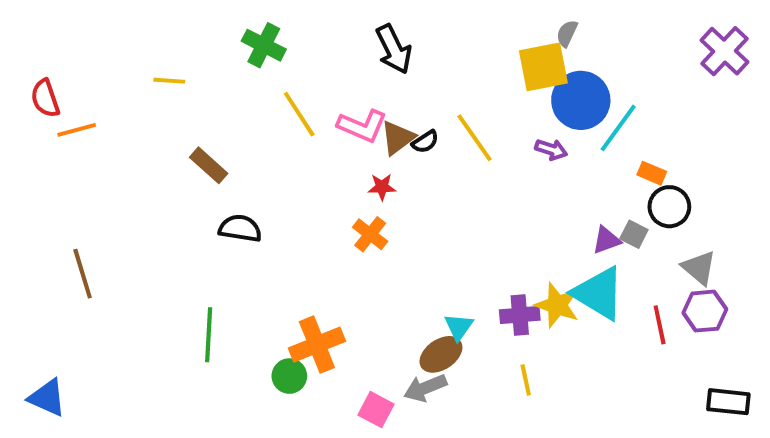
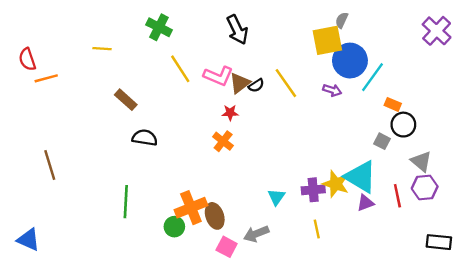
purple triangle: (606, 240) -> (365, 203), moved
brown ellipse: (441, 354) -> (215, 216), moved, turned -75

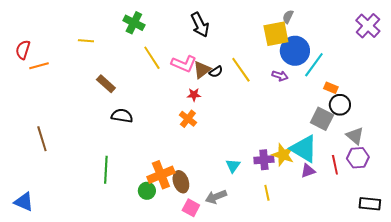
red semicircle: (27, 59) -> (23, 50), turned 36
gray square: (382, 141) -> (322, 119), size x1.6

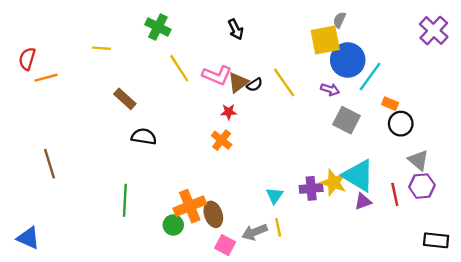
black arrow: (200, 25) -> (236, 29), size x0.7
gray square: (322, 119) -> (347, 120), moved
yellow line: (267, 193) -> (278, 227), moved

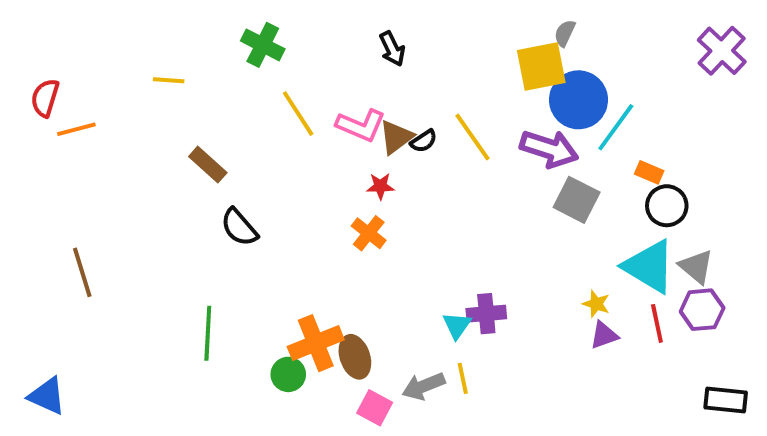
purple arrow: (330, 89) -> (549, 149), size x1.8
black semicircle: (144, 137) -> (239, 227), turned -140
cyan triangle: (358, 175) -> (649, 267), moved
yellow star: (334, 183) -> (596, 304), moved, size x0.6
purple cross: (311, 188) -> (486, 314), moved

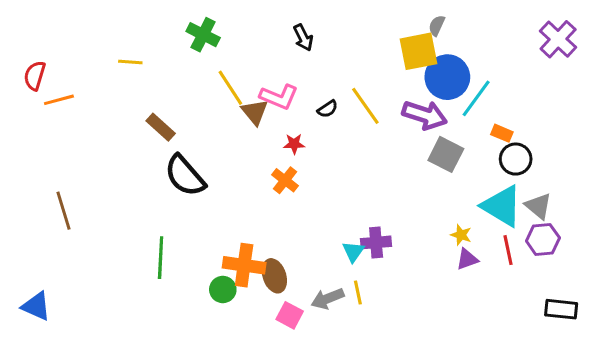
brown triangle: (396, 137) -> (255, 112), moved, turned -32
black semicircle: (239, 227) -> (185, 176), size x1.4
orange cross: (316, 343) -> (244, 265), turned 30

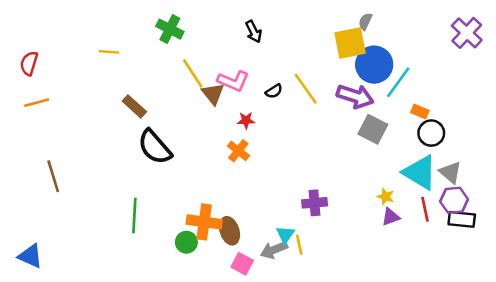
orange line: (59, 100) -> (37, 103), moved
cyan triangle: (353, 252) -> (285, 235), moved
black rectangle: (561, 309) -> (462, 219), moved

